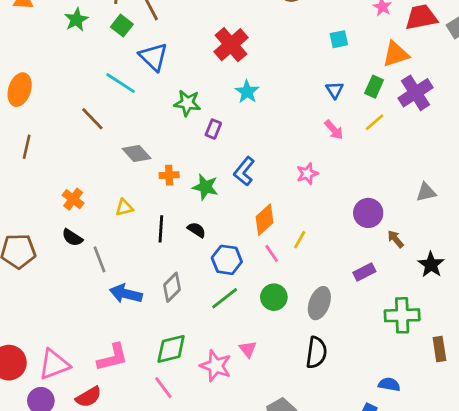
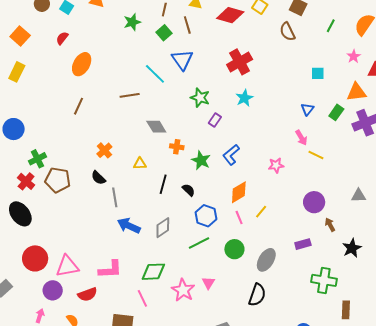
brown line: (92, 119) -> (130, 95), turned -66
yellow line: (375, 122) -> (316, 155), moved, turned 56

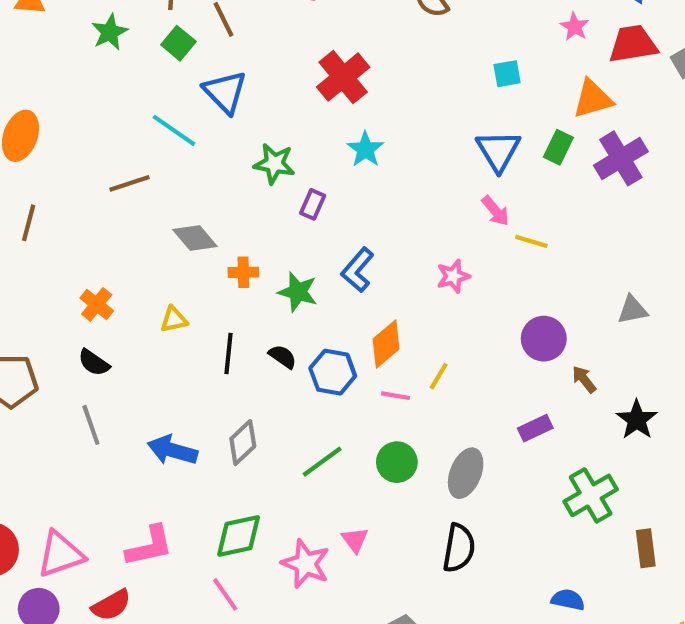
blue triangle: (307, 109) -> (498, 151), size x1.6
gray line: (115, 197) -> (91, 425), moved
blue hexagon: (206, 216) -> (333, 372), moved
pink line: (239, 218) -> (395, 396), turned -48
green cross: (324, 280) -> (591, 495), turned -30

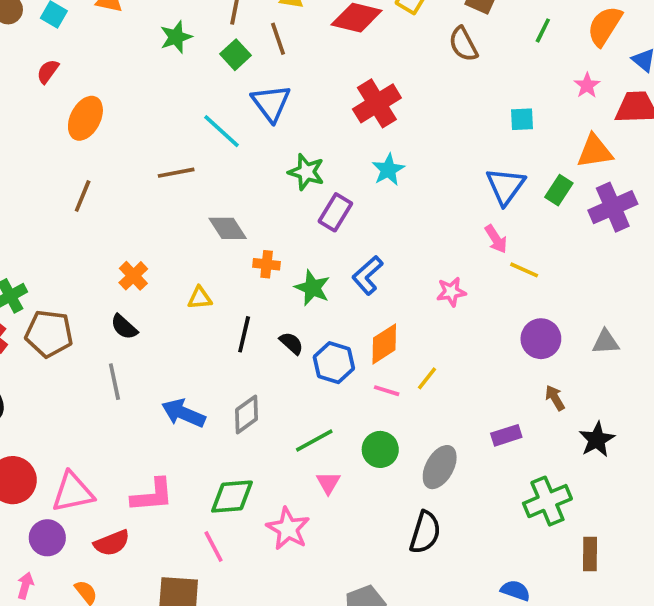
purple rectangle: (313, 204) -> (335, 212), size x1.4
purple circle: (544, 339) -> (541, 339), moved
pink triangle: (355, 540) -> (328, 483), moved

